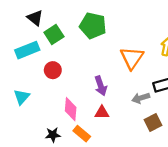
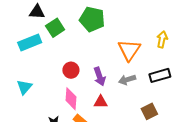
black triangle: (35, 18) -> (37, 12), turned -35
red circle: (53, 70) -> (71, 70), moved
gray arrow: (141, 98) -> (127, 80), moved

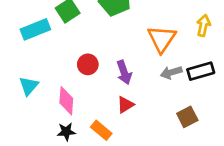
gray arrow: (127, 80) -> (171, 72), moved
pink diamond: (71, 99) -> (66, 101), moved
red triangle: (101, 102) -> (125, 105), turned -32

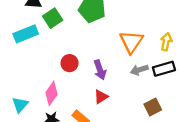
yellow arrow: (203, 25) -> (166, 42), moved
cyan triangle: (29, 86) -> (20, 105), moved
pink diamond: (66, 101) -> (52, 93), turned 30

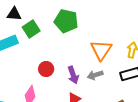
gray arrow: (139, 70) -> (95, 75), moved

